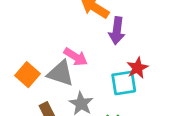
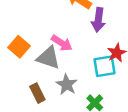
orange square: (27, 75) -> (19, 47), moved

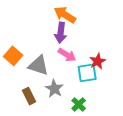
purple arrow: (98, 20) -> (61, 33), moved
pink arrow: (62, 43) -> (67, 55), moved

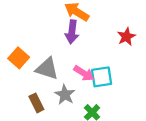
pink arrow: (67, 55) -> (84, 73), moved
red star: (98, 61) -> (126, 37), moved

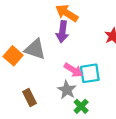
gray triangle: (47, 69) -> (35, 49), moved
gray star: (65, 95) -> (67, 90), moved

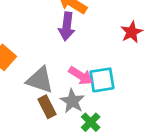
gray triangle: (35, 49) -> (40, 80), moved
brown rectangle: (29, 97) -> (47, 107), moved

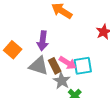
purple arrow: (67, 26) -> (43, 41), moved
brown rectangle: (47, 107) -> (55, 66), moved

